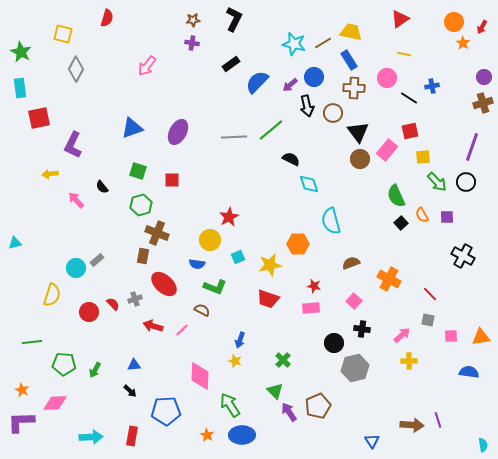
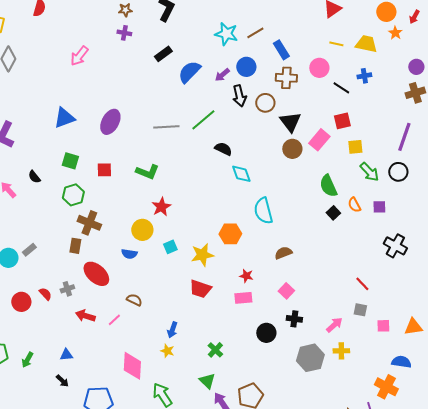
yellow trapezoid: (351, 32) -> (366, 44), moved
orange cross: (389, 279) -> (386, 387), moved
green L-shape: (215, 287) -> (147, 172), moved
gray hexagon: (355, 368) -> (310, 358), moved

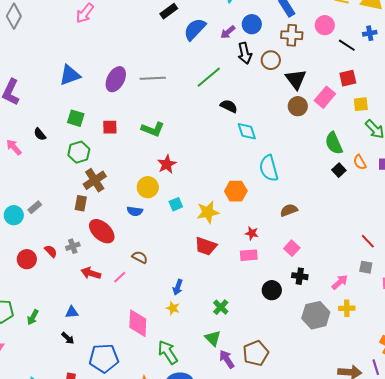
gray line: (166, 127) -> (153, 78), moved
brown cross: (89, 223) -> (95, 180), turned 35

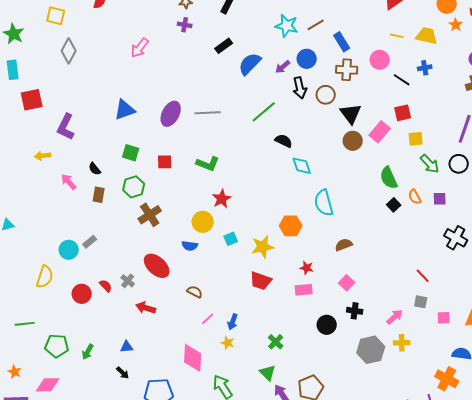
brown rectangle: (81, 203) -> (99, 195), moved
gray cross: (73, 246) -> (128, 281), turned -32
pink line: (120, 277) -> (208, 319), moved

